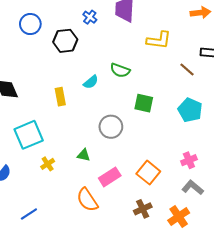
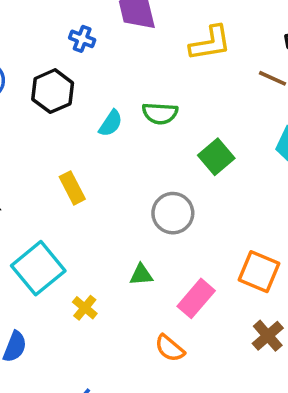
cyan semicircle: (91, 82) -> (111, 123), moved
green square: (144, 103) -> (216, 157), turned -36
orange semicircle: (87, 200) -> (170, 348), size x0.7

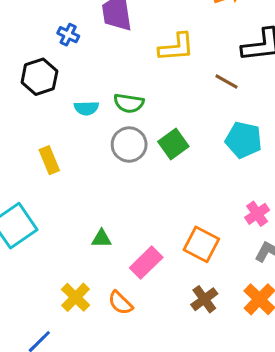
cyan semicircle: (111, 123) -> (86, 108), turned 50
gray circle: (173, 213) -> (129, 144), moved
yellow cross: (85, 308) -> (76, 297), moved, size x1.4

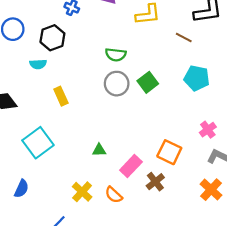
cyan semicircle: (86, 108) -> (38, 64), moved
brown cross: (204, 299) -> (155, 182), moved

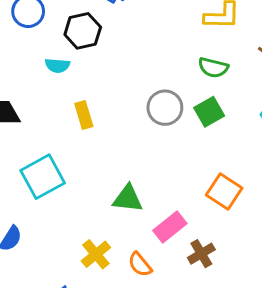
green semicircle: (116, 55) -> (213, 68), moved
green triangle: (99, 150) -> (128, 198), size x1.5
orange square: (169, 152) -> (224, 192), moved

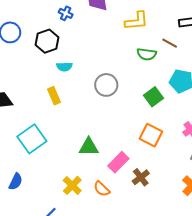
cyan semicircle: (57, 65) -> (64, 67), moved
green semicircle: (213, 68) -> (147, 54), moved
green square: (209, 112) -> (154, 97), moved

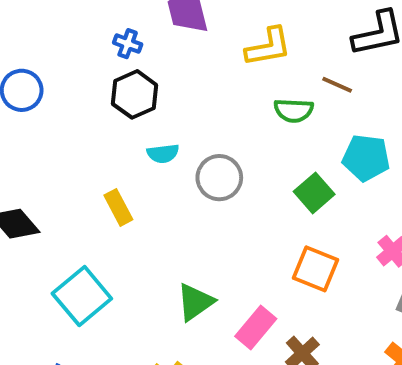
black hexagon: (47, 41) -> (135, 94), moved
cyan semicircle: (64, 67) -> (163, 154), moved
green triangle: (89, 147) -> (195, 302), turned -30

